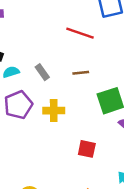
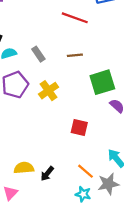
yellow cross: (54, 111) -> (49, 91), turned -36

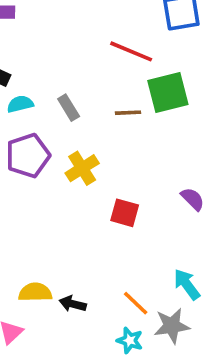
green square: (102, 82) -> (168, 93), moved
red square: (79, 128) -> (125, 213), moved
black arrow: (47, 174) -> (73, 304), turned 63

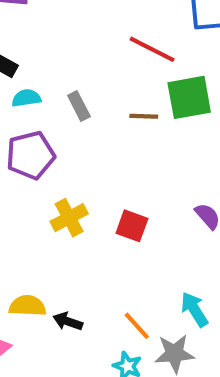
yellow cross: (82, 168) -> (69, 218), moved

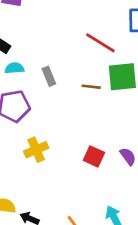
red square: (132, 226) -> (94, 156), moved

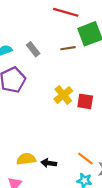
yellow cross: (36, 150) -> (63, 95), moved

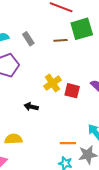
orange line: (85, 158) -> (68, 143), turned -42
black arrow: (49, 163) -> (31, 107), moved

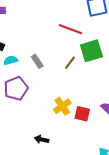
brown line: (60, 40) -> (70, 63), turned -48
black arrow: (31, 107) -> (41, 139), moved

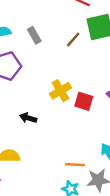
black arrow: (41, 139) -> (28, 118), moved

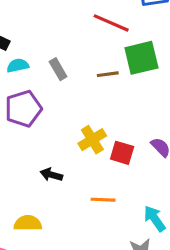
brown line: (73, 40) -> (108, 74), turned 42
orange line: (75, 165) -> (103, 200), moved

